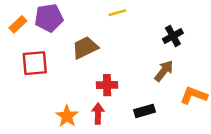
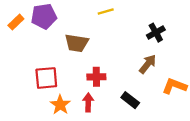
brown trapezoid: (85, 48) -> (77, 43), turned -145
red square: (35, 63) -> (46, 78), moved
black rectangle: (144, 111) -> (130, 100), turned 54

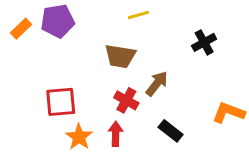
brown trapezoid: (77, 43) -> (120, 56), moved
brown arrow: (148, 64) -> (157, 84), moved
red cross: (96, 77) -> (126, 100), turned 30

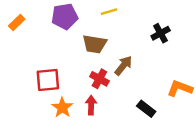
purple pentagon: (58, 21) -> (65, 16), moved
black rectangle: (171, 131) -> (146, 109), moved

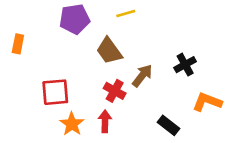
orange rectangle: (17, 22) -> (18, 44), moved, turned -35
black cross: (161, 33) -> (185, 65), moved
brown trapezoid: (95, 44) -> (109, 51), turned 45

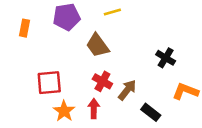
orange rectangle: (18, 44) -> (24, 28), moved
black cross: (185, 65) -> (166, 58), turned -30
brown arrow: (142, 76) -> (127, 90), moved

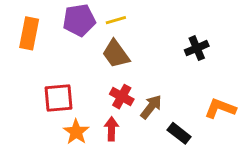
yellow line: (112, 12) -> (116, 20), moved
orange rectangle: (24, 28) -> (29, 33), size x1.5
black cross: (166, 58) -> (197, 48), moved, turned 36

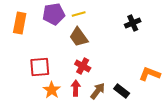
black cross: (197, 48) -> (133, 23), moved
brown arrow: (151, 107) -> (98, 91), moved

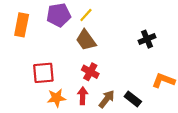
yellow line: (79, 14) -> (86, 15), turned -32
black cross: (133, 23) -> (147, 39), moved
orange star: (52, 90) -> (56, 98), turned 30

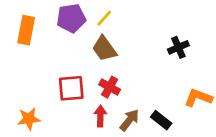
red square: (43, 73) -> (71, 88), moved
orange star: (56, 98) -> (29, 119), moved

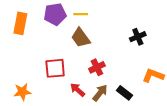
yellow line: (104, 18) -> (81, 14), turned 48
red cross: (110, 87) -> (97, 67), moved, turned 35
red arrow: (100, 116) -> (78, 90), turned -49

